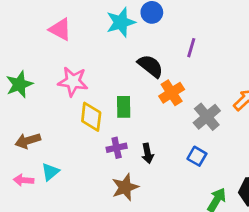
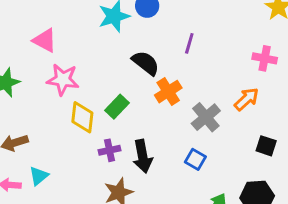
pink triangle: (60, 29) -> (45, 40), moved
green rectangle: (124, 107) -> (117, 107), turned 45
black arrow: (148, 153) -> (143, 156), size x1.5

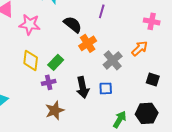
pink star: (63, 79) -> (30, 24), moved
green rectangle: (117, 107) -> (56, 62), moved
black arrow: (143, 156) -> (83, 87), moved
blue square: (195, 159) -> (106, 88), turned -32

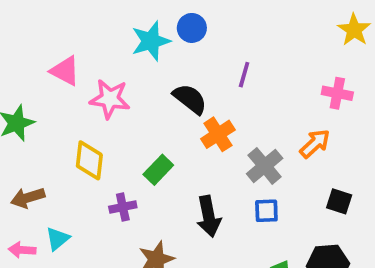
yellow diamond: (31, 60) -> (89, 160), moved
purple cross: (49, 82) -> (123, 207), moved
blue square: (106, 88) -> (266, 211), moved

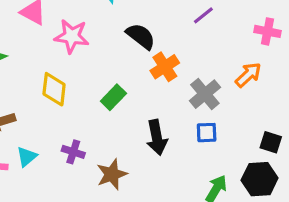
purple line: (244, 75) -> (203, 15), moved, turned 35
black square: (339, 201) -> (271, 142), moved
purple cross: (123, 207) -> (73, 152), moved, turned 30

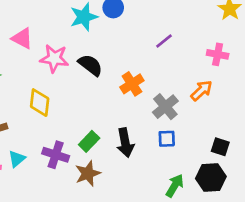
black semicircle: (141, 36) -> (90, 65), moved
green rectangle: (113, 97) -> (89, 141), moved
purple cross: (73, 152) -> (56, 155), size x1.4

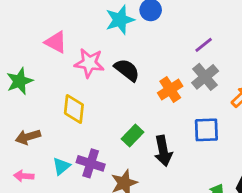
gray cross: (165, 107) -> (205, 77), moved
blue square: (167, 139) -> (206, 130), moved, size x1.4
green rectangle: (89, 141) -> (132, 136), moved
cyan triangle: (17, 159) -> (61, 166), moved

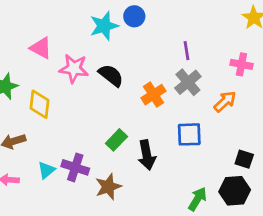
purple line: (204, 45) -> (187, 51), turned -60
yellow diamond: (74, 109) -> (40, 104), moved

